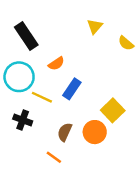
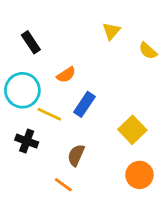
black rectangle: (26, 36) -> (31, 42), size x0.7
orange circle: (95, 132) -> (139, 175), moved

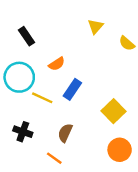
black cross: (27, 141) -> (23, 132), moved

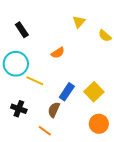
orange semicircle: (57, 64) -> (58, 53), moved
blue rectangle: (72, 89) -> (67, 92), moved

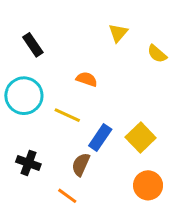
orange semicircle: (58, 53) -> (87, 79), turned -128
yellow line: (35, 81) -> (67, 115), moved

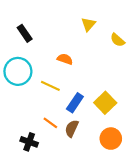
black cross: (28, 163) -> (29, 142), moved
brown semicircle: (81, 164) -> (72, 128), moved
orange line: (67, 196) -> (50, 123), moved

